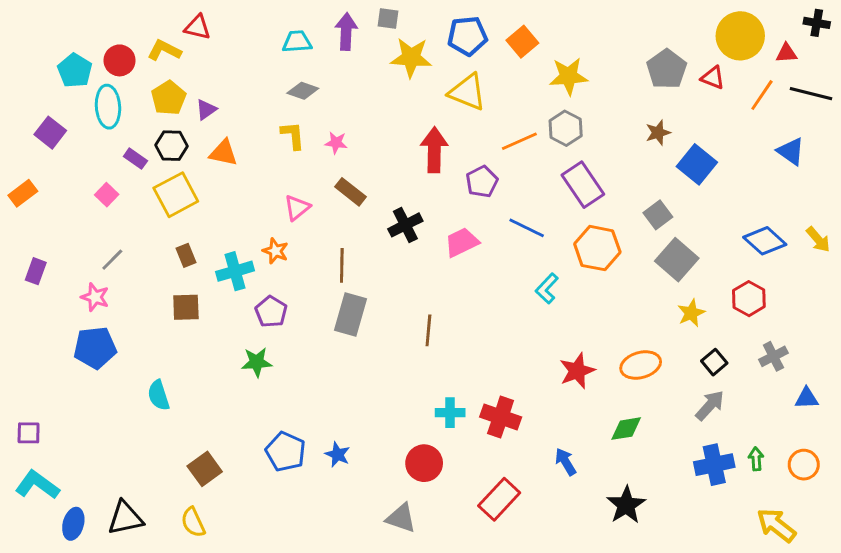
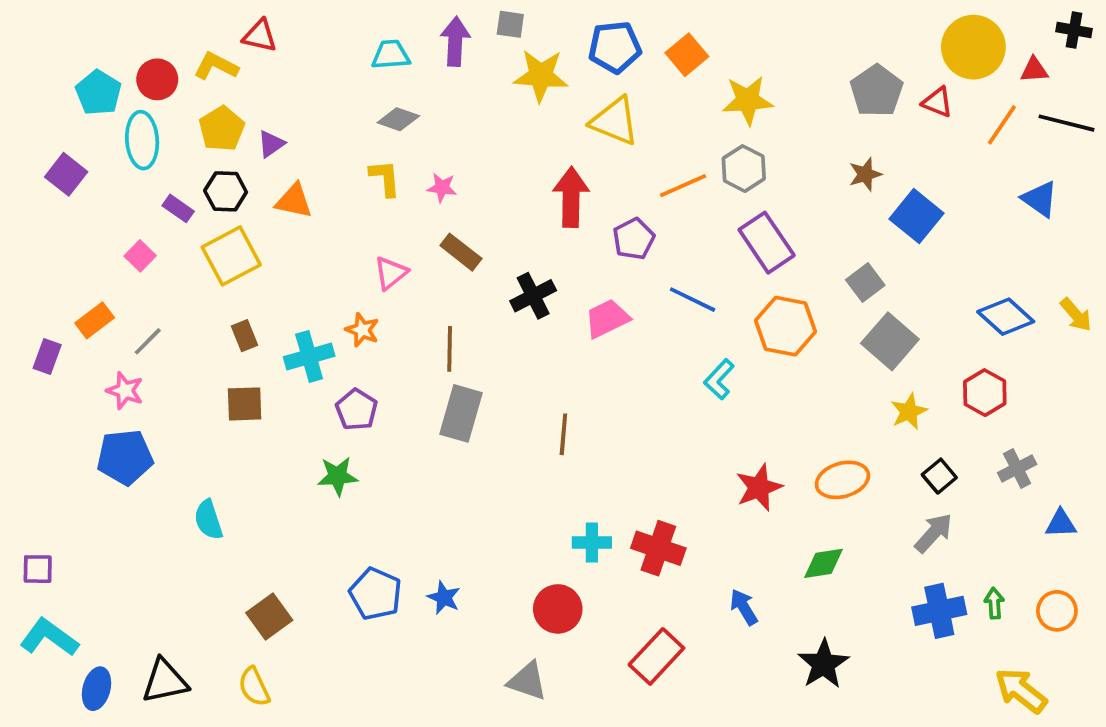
orange rectangle: (23, 193) -> (95, 320), moved

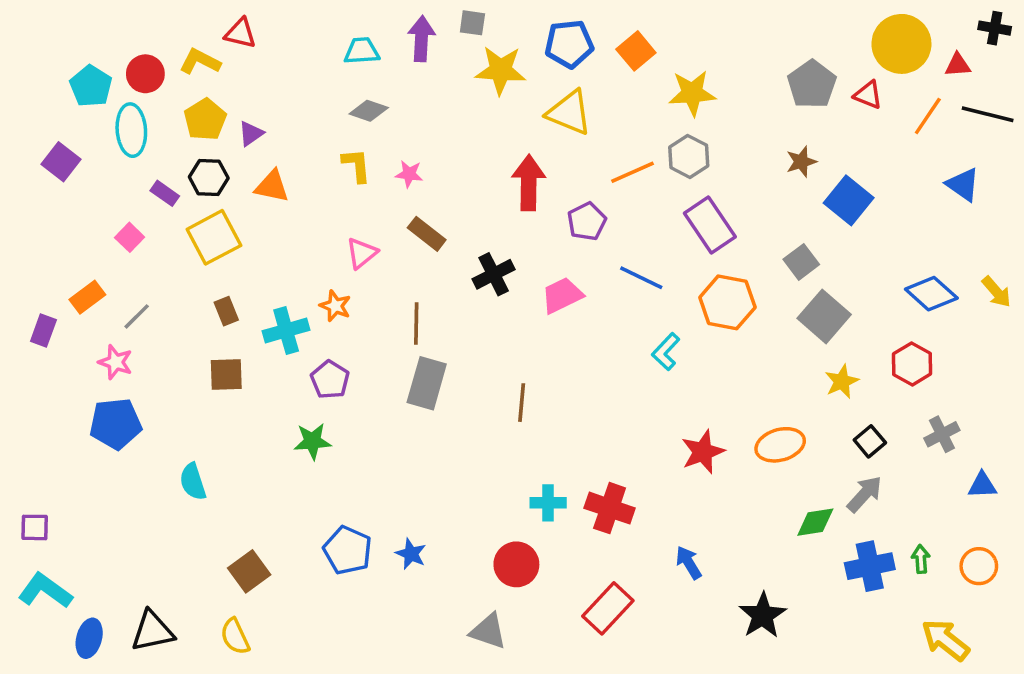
green diamond: (823, 563) -> (815, 522), moved

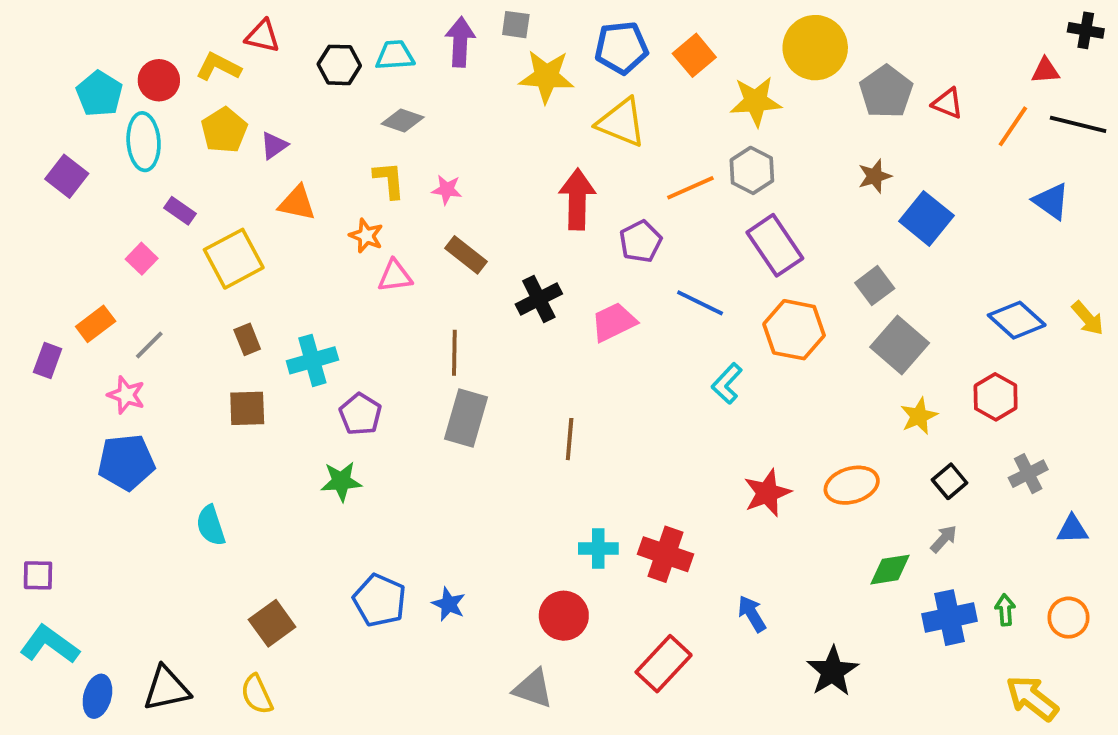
yellow circle: (901, 44) -> (815, 48), moved
black hexagon: (209, 178) -> (339, 65), moved
pink triangle: (362, 253) -> (395, 276), turned 32
orange star: (335, 306) -> (366, 236), moved
gray arrow: (865, 494) -> (944, 539), size x0.7

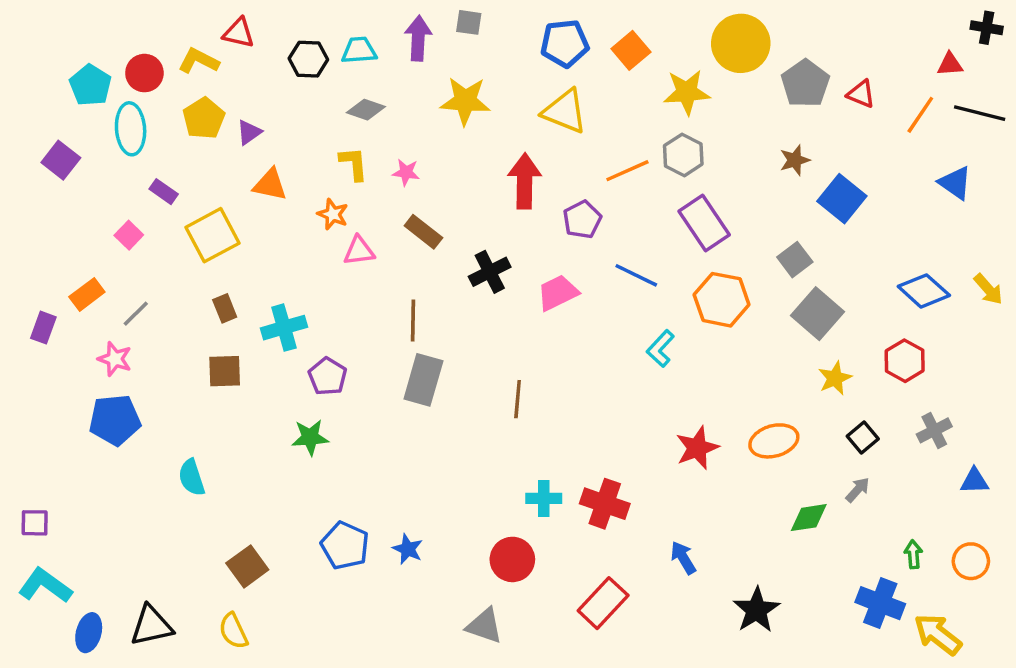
yellow star: (547, 76) -> (465, 101), moved
blue cross: (950, 618) -> (880, 603), moved, turned 33

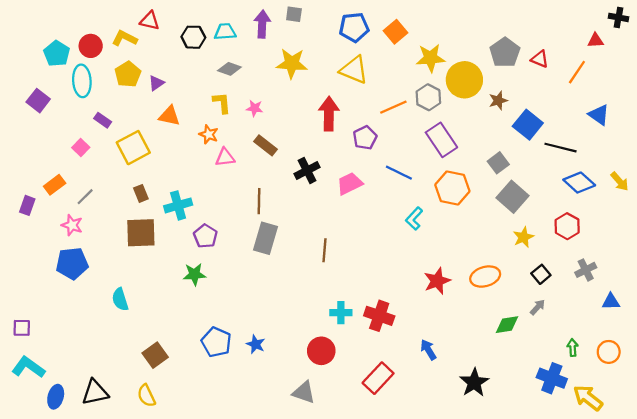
yellow circle: (741, 43) -> (464, 80), moved
black line: (980, 113) -> (561, 148), moved
brown square: (225, 371) -> (141, 233), size x1.4

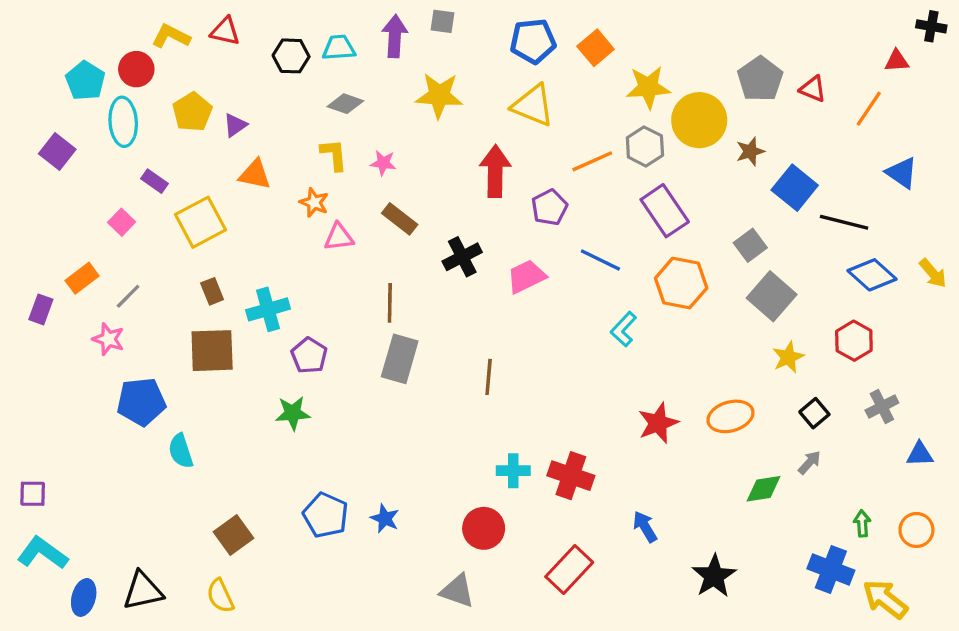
yellow L-shape: (125, 38) -> (171, 36), moved
blue pentagon: (72, 263) -> (141, 402), moved

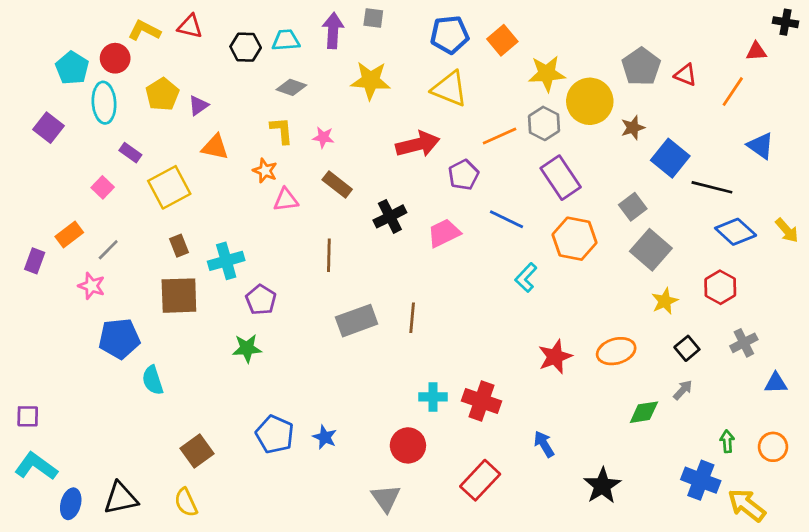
red arrow: (495, 171) -> (418, 144), turned 75
gray rectangle: (400, 359) -> (357, 321), moved, turned 54
gray triangle: (457, 591) -> (386, 498), turned 36

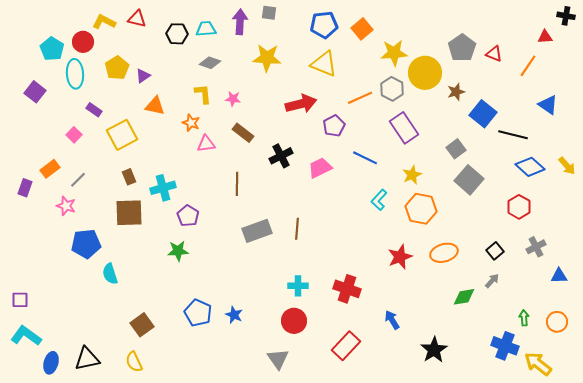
orange hexagon: (575, 239) -> (421, 209), moved
yellow star: (665, 301) -> (412, 175), moved
cyan cross: (433, 397) -> (298, 286), moved

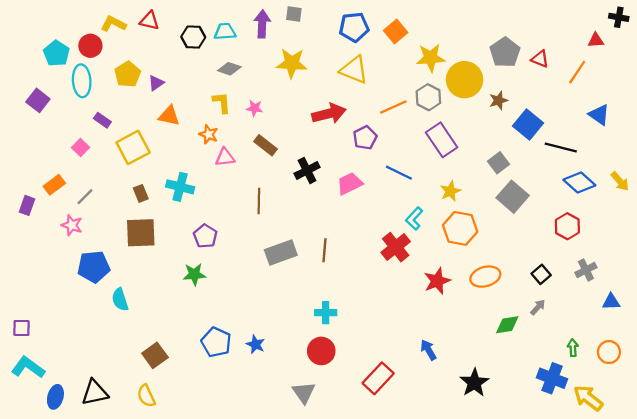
cyan cross: (163, 188) -> (180, 187), moved, turned 30
red cross: (347, 289) -> (396, 247), moved, turned 32

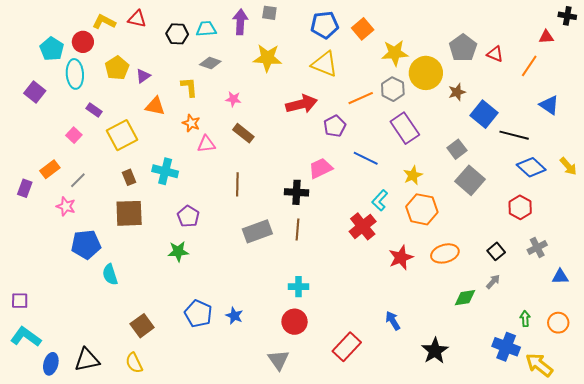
yellow L-shape: (222, 103) -> (189, 87), moved
black cross: (307, 170) -> (297, 192), moved, turned 30

